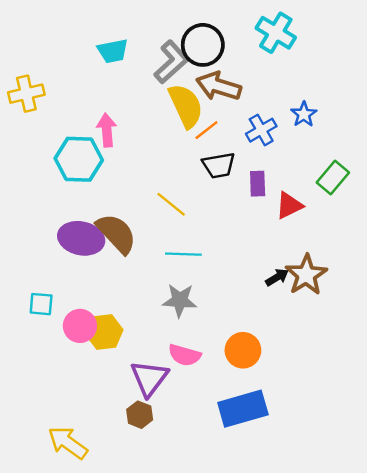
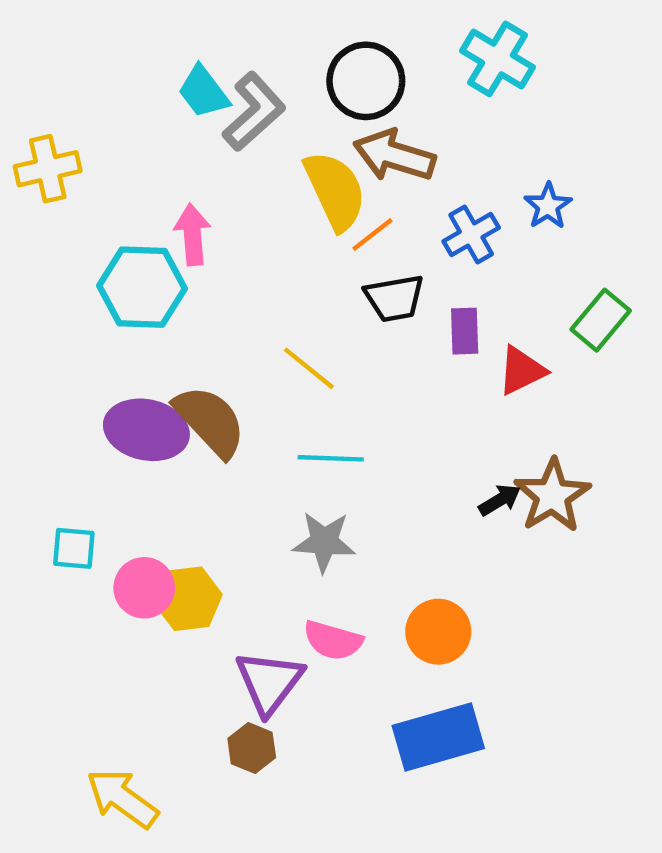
cyan trapezoid: (113, 51) -> (203, 92), turned 64
gray L-shape: (171, 62) -> (254, 112), moved

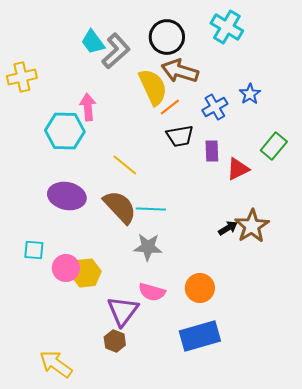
yellow line: (309, 368) -> (125, 165), moved
brown semicircle: (210, 421) -> (120, 207), moved

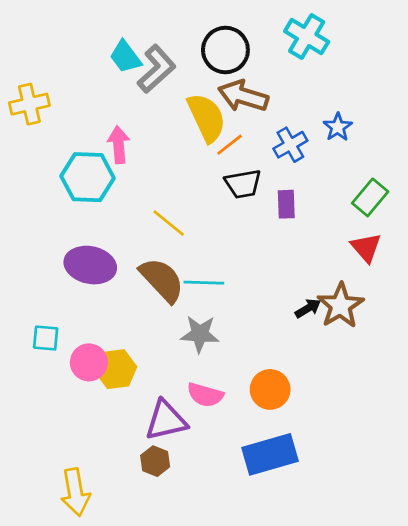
red triangle: (238, 169) -> (366, 247), moved, turned -45
purple triangle: (123, 311) -> (166, 421), turned 40
yellow arrow: (56, 364) -> (75, 492), turned -136

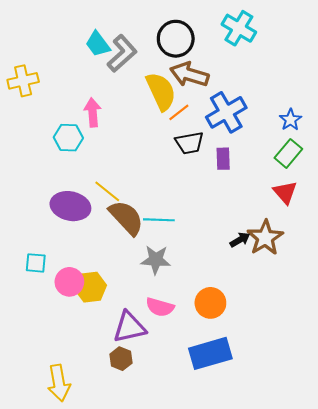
blue star: (338, 127) -> (290, 120), moved
blue cross: (290, 145) -> (226, 112), size x1.5
cyan hexagon: (88, 177) -> (68, 138), size x0.7
yellow line: (169, 223) -> (107, 191), moved

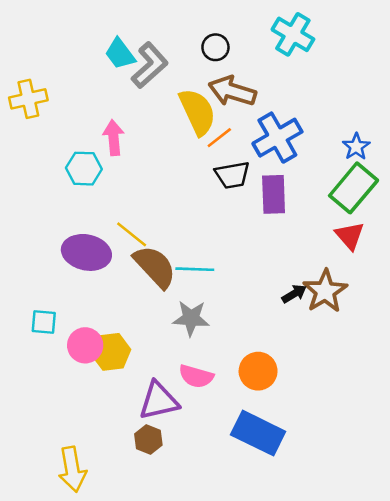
black circle: (176, 39) -> (215, 47), size x0.6
green rectangle: (288, 153) -> (354, 188), size x1.4
purple rectangle: (223, 159) -> (274, 194), size x1.4
blue rectangle: (210, 353) -> (258, 433), turned 42

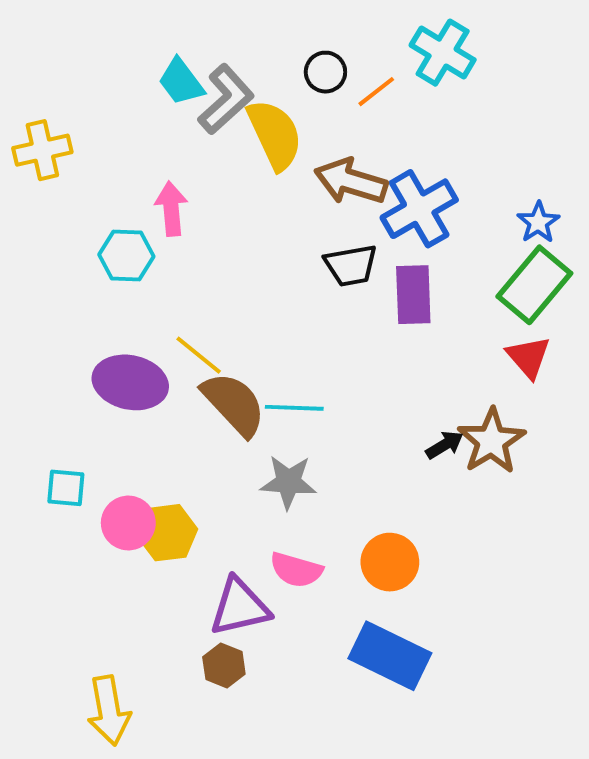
brown arrow: (232, 91) -> (351, 181), moved
yellow semicircle: (197, 112) -> (275, 134), moved
orange line: (219, 138) -> (376, 92), moved

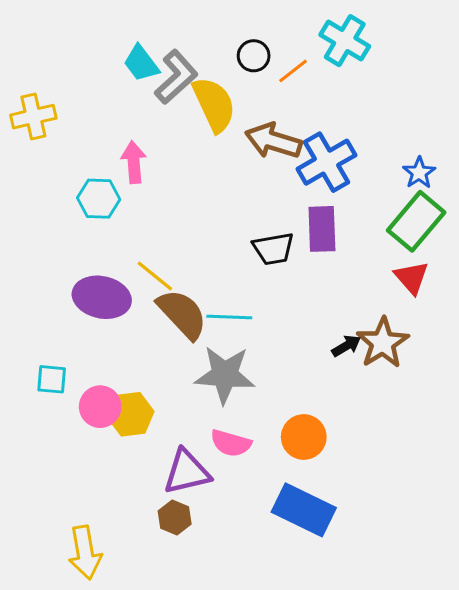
black trapezoid: (351, 265) -> (273, 249), moved
gray star: (288, 482) -> (225, 375), size x1.4

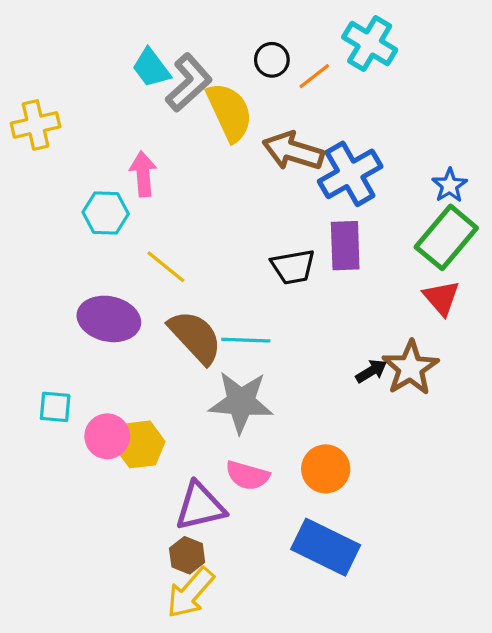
yellow line: (155, 276) -> (166, 267), moved
yellow arrow: (85, 552) -> (190, 593), moved, turned 51

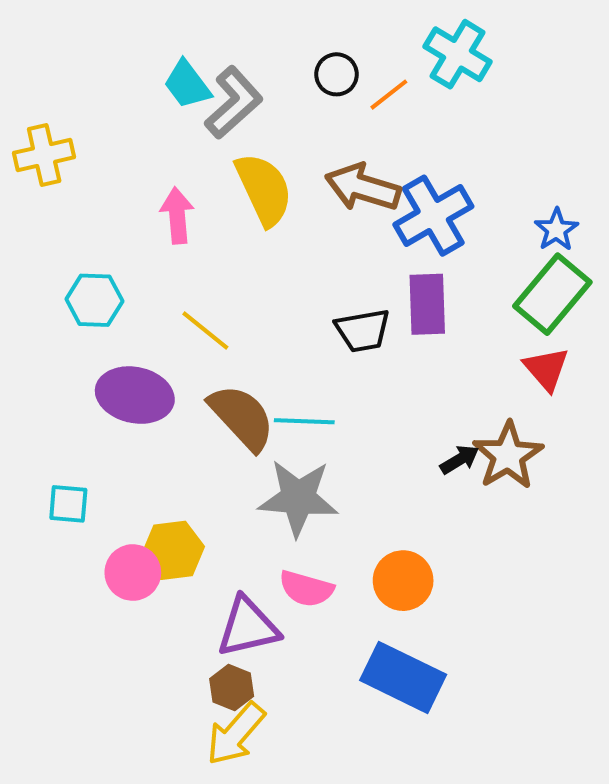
yellow semicircle: (229, 112) -> (264, 189), moved
cyan hexagon: (106, 213) -> (94, 300), moved
pink circle: (107, 436) -> (133, 573), moved

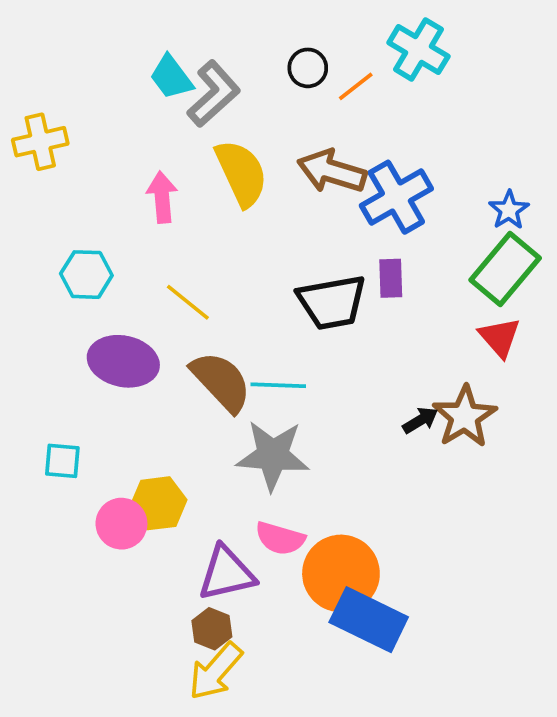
purple rectangle: (427, 304) -> (391, 278), size x0.7
black trapezoid: (363, 330) -> (332, 302), size x1.4
orange circle: (403, 581) -> (341, 573), moved, size x1.4

